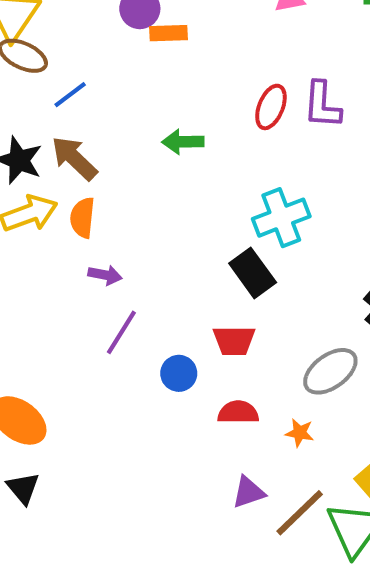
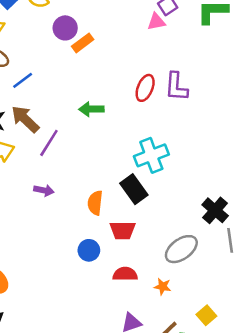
orange rectangle: (169, 33) -> (83, 43), turned -35
orange semicircle: (82, 218) -> (95, 203), moved
purple line: (121, 332) -> (49, 143), moved

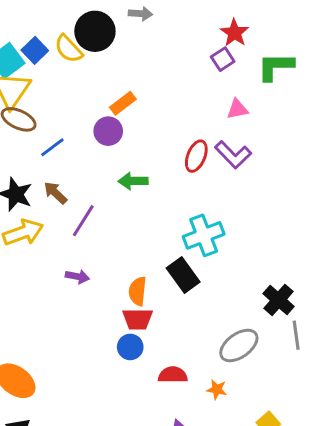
pink triangle: (156, 22) -> (237, 109), moved
purple circle: (65, 28) -> (108, 131), moved
purple L-shape: (176, 87) -> (233, 155), turned -48
brown arrow: (25, 119) -> (55, 193), size x0.7
red trapezoid: (123, 230) -> (138, 319), moved

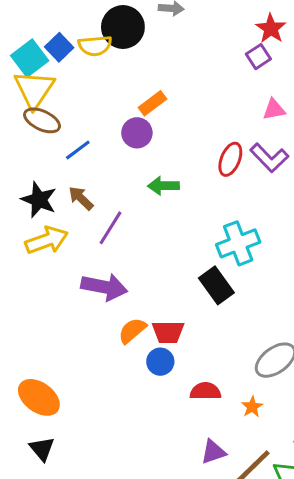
yellow semicircle: (69, 49) -> (95, 46), turned -52
purple arrow: (77, 276) -> (104, 287), size x1.8
orange semicircle: (138, 291) -> (132, 331), moved, turned 44
orange star: (217, 390) -> (252, 407), turned 30

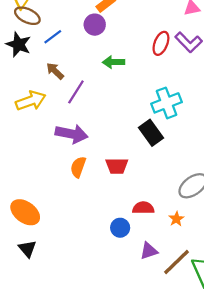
black star: (39, 200) -> (19, 44), moved
orange semicircle: (132, 331) -> (78, 167), moved, turned -30
blue circle: (160, 362) -> (120, 228), moved

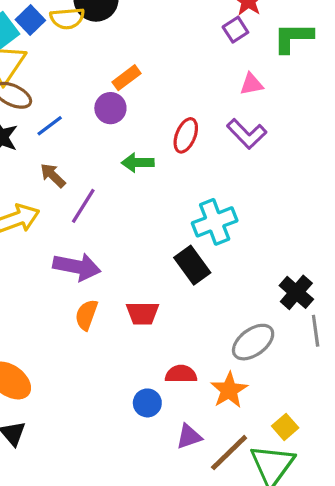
red ellipse: (161, 43) -> (186, 135), moved
orange star: (176, 219) -> (229, 390), size x1.6

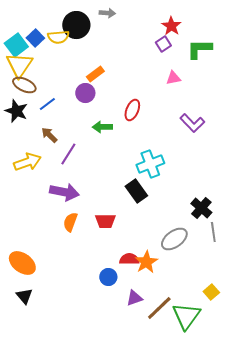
purple L-shape: (247, 134) -> (192, 123), moved
orange star: (229, 390) -> (146, 262), moved
yellow square: (285, 427) -> (211, 292), moved

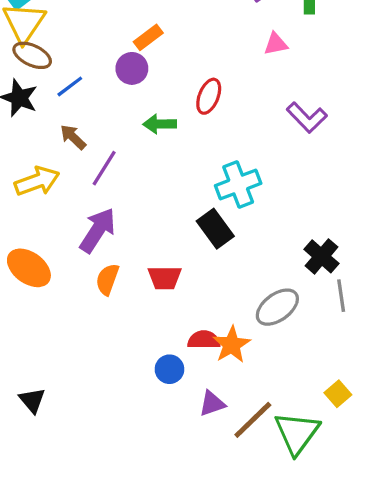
purple arrow: (64, 192) -> (98, 230), turned -68
orange ellipse: (22, 263) -> (29, 268), moved

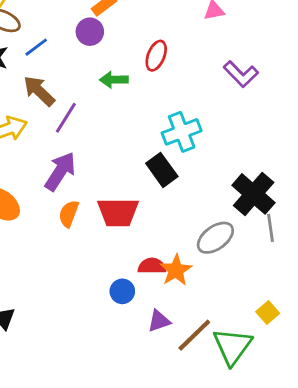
brown arrow: (73, 137) -> (39, 91), size x1.4
black cross: (321, 256) -> (254, 194), size x1.4
red trapezoid: (165, 278) -> (118, 212), size x1.4

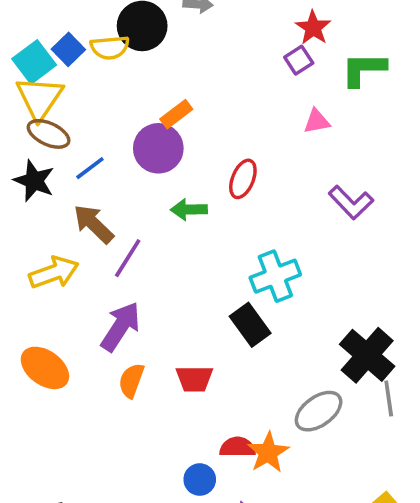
purple circle: (90, 32) -> (158, 148), size x1.4
red trapezoid: (118, 212) -> (194, 379), size x0.7

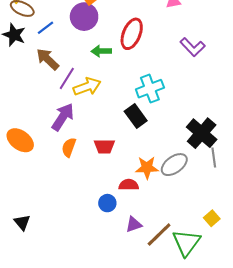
red ellipse: (243, 179) -> (132, 34), size x1.4
yellow arrow: (54, 273) -> (87, 87), moved
orange star: (268, 453) -> (147, 168), moved, turned 30

